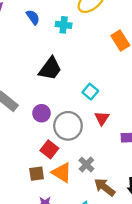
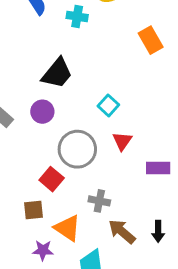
purple circle: (42, 113) -> (42, 112), moved
gray cross: (86, 165) -> (99, 201), turned -35
orange triangle: (62, 172) -> (67, 228), moved

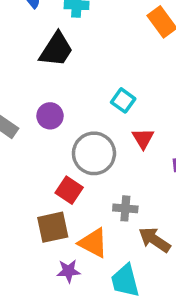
black trapezoid: (57, 73) -> (56, 49), moved
brown square: (33, 210) -> (53, 227), size x1.4

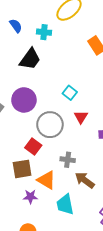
purple circle: (50, 116) -> (24, 100), size x1.5

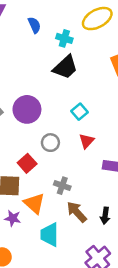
black trapezoid: (30, 59) -> (65, 67), moved
gray circle: (50, 125) -> (50, 143), size x0.6

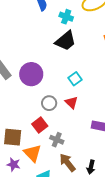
red triangle: (86, 141) -> (71, 102), moved, turned -32
red square: (27, 163) -> (40, 125), moved

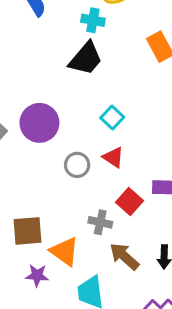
cyan cross: (66, 17) -> (93, 20), moved
red square: (40, 125) -> (129, 202), moved

